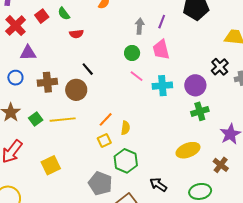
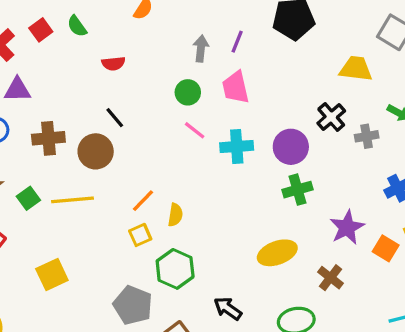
red semicircle: (76, 34) -> (113, 64), moved

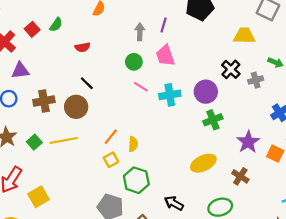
green semicircle: (77, 26) -> (56, 25), turned -104
yellow square: (52, 274) -> (39, 197), moved

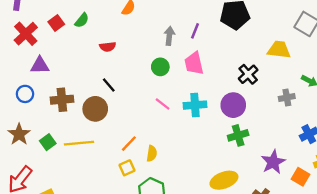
black cross: (231, 69) -> (248, 74), moved
pink line: (141, 87) -> (163, 104), moved

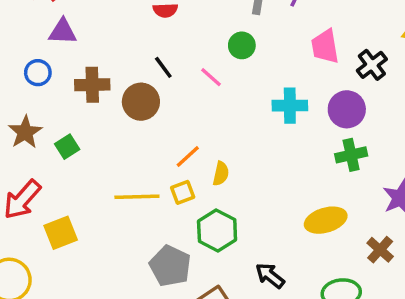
pink trapezoid: (194, 63) -> (325, 46), moved
pink line: (163, 104) -> (211, 77), moved
yellow line: (79, 143) -> (137, 197), moved

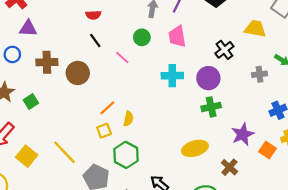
pink trapezoid: (325, 46) -> (177, 36), moved
black line: (163, 67) -> (95, 41), moved
yellow line: (137, 197) -> (64, 152), moved, turned 48
yellow square: (61, 233) -> (27, 156), turned -30

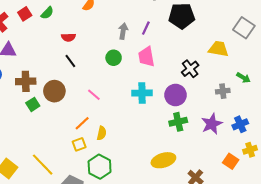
pink line: (122, 57) -> (94, 95), moved
green square: (31, 101) -> (33, 104), moved
purple star: (243, 134) -> (212, 124), moved

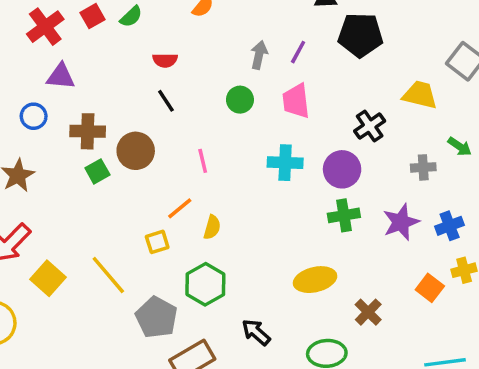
pink line: (94, 95) -> (203, 161), turned 32
yellow square: (79, 144) -> (157, 242), moved

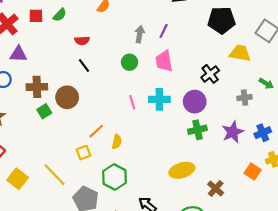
red square: (93, 16) -> (36, 16), turned 32
black pentagon: (360, 35) -> (222, 20), moved
pink line: (203, 161) -> (132, 102), moved

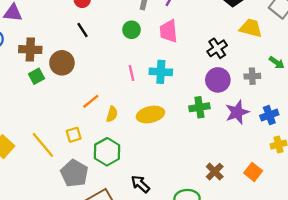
purple circle: (195, 102) -> (218, 80), moved
yellow square: (83, 153) -> (74, 135), moved
yellow ellipse: (182, 170) -> (150, 115), moved
orange square: (253, 171) -> (253, 172), moved

